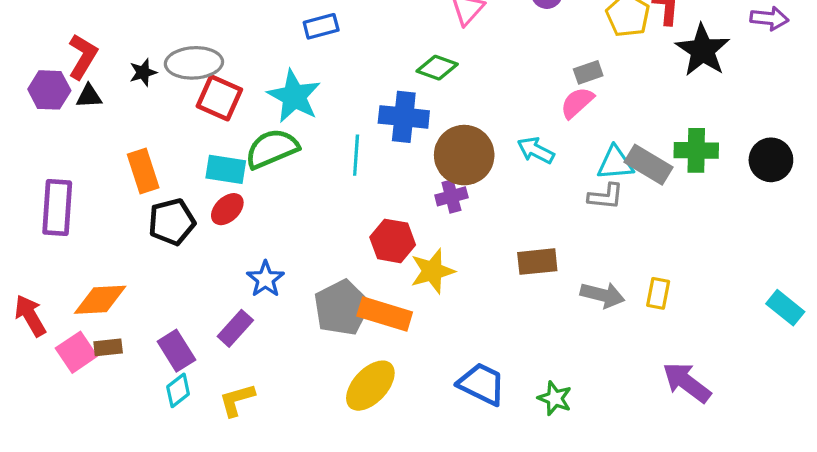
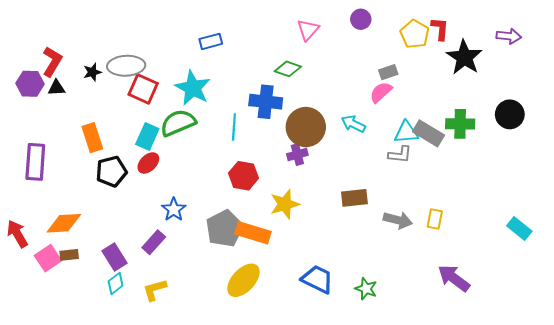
black circle: (771, 160) -> (510, 114), moved
cyan rectangle: (226, 169) -> (147, 137), turned -75
red hexagon: (393, 241) -> (243, 176), moved

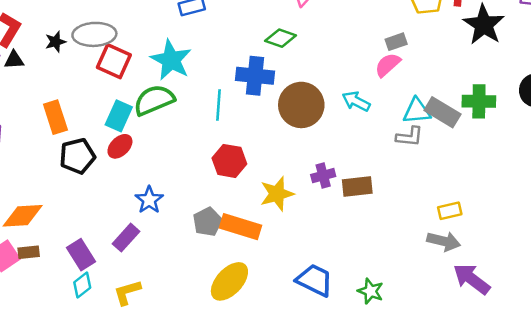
purple cross: (297, 155) -> (323, 176), moved
yellow rectangle: (435, 219) -> (450, 211), turned 66
gray arrow: (398, 220) -> (444, 241), moved
gray pentagon: (224, 228) -> (208, 222), size x0.7

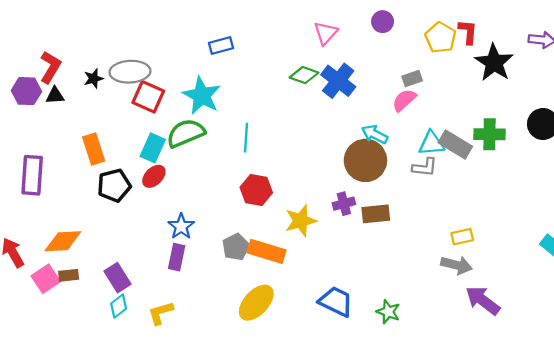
blue cross: (255, 76) -> (338, 81), moved, turned 32
brown circle: (301, 105) -> (365, 160), moved
purple rectangle: (126, 238) -> (177, 257), moved, turned -30

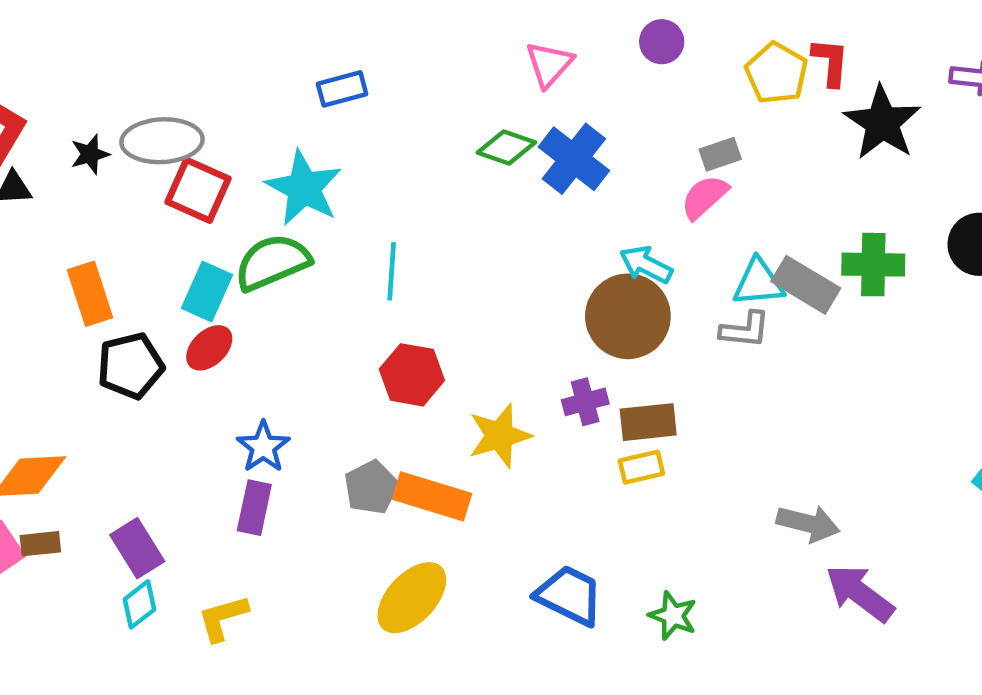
yellow rectangle: (462, 237) -> (641, 467), moved

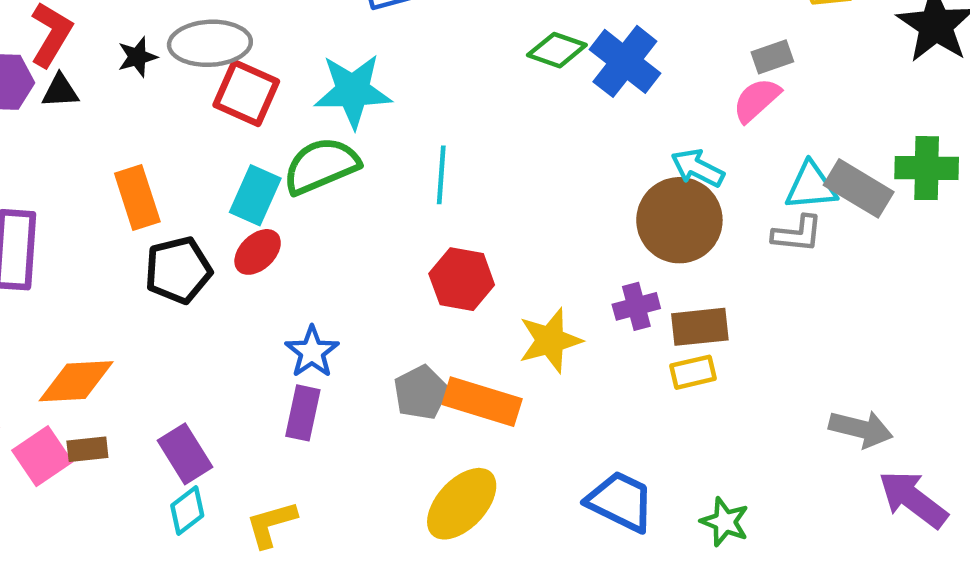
cyan star: (304, 188) -> (353, 91), turned -30

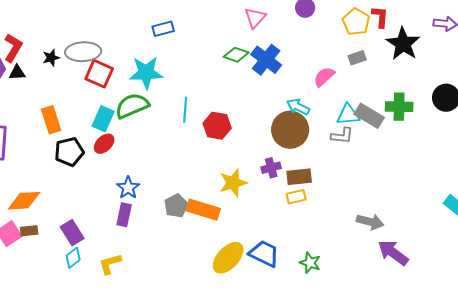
gray rectangle: (772, 57) -> (357, 58), moved
red hexagon: (462, 279) -> (217, 126), moved
yellow ellipse: (462, 504) -> (228, 258), moved

